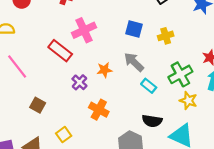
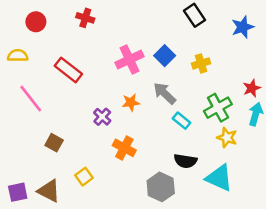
blue square: (134, 29) -> (165, 56), turned 30
pink cross: (84, 30) -> (130, 60), moved
red rectangle: (60, 51) -> (68, 70), moved

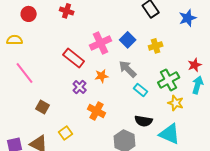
red rectangle: (68, 70) -> (74, 58), moved

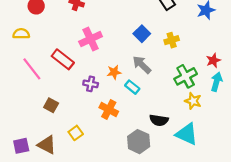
pink cross: (101, 43) -> (91, 39), moved
red rectangle: (74, 58) -> (63, 59), moved
purple cross: (80, 87) -> (91, 84), turned -32
cyan rectangle: (141, 90) -> (132, 87), moved

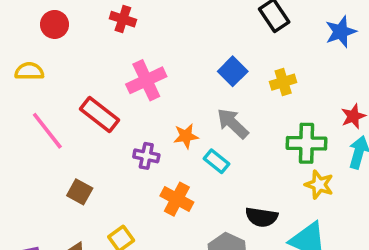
green cross: (186, 76) -> (307, 143), turned 30

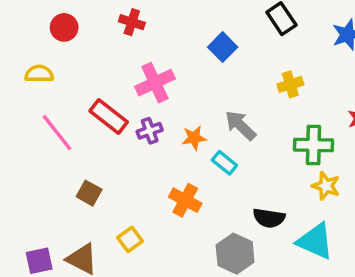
blue square: (233, 71) -> (223, 47), moved
purple cross: (146, 156) -> (150, 131), moved, turned -30

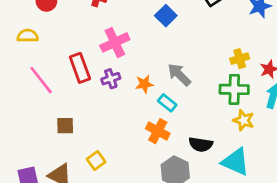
yellow cross: (290, 84) -> (240, 59), moved
red rectangle: (109, 116) -> (80, 68), turned 32
brown square: (89, 193) -> (65, 126), turned -30
orange cross: (185, 200) -> (158, 131), moved

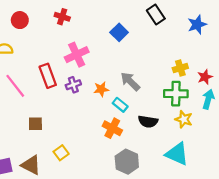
black semicircle: (201, 144) -> (148, 122), moved

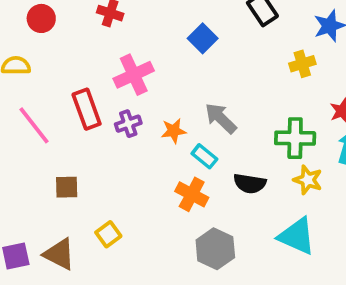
yellow cross: (180, 68) -> (302, 64), moved

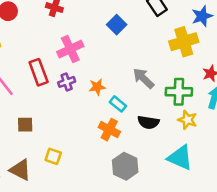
yellow cross: (302, 64) -> (184, 42), size x1.6
gray arrow: (221, 118) -> (143, 78), moved
yellow square: (108, 234) -> (53, 156), turned -35

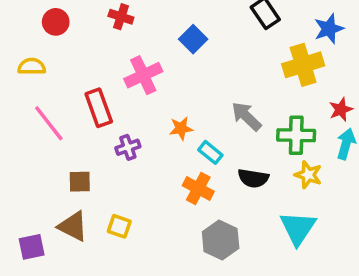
blue square: (117, 25) -> (193, 39), moved
purple cross: (67, 82) -> (128, 147), moved
cyan triangle: (180, 158) -> (298, 228), turned 40
brown triangle: (20, 170) -> (73, 226), moved

